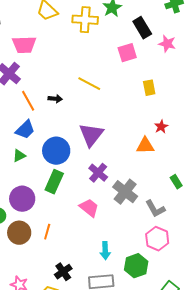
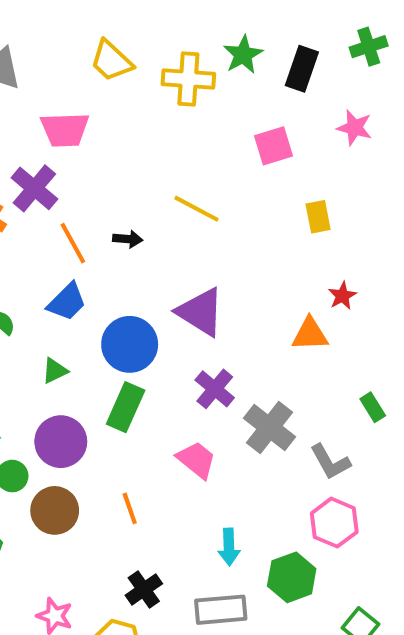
black rectangle: (142, 28) -> (302, 69), moved, turned 50
purple triangle: (91, 135) -> (201, 312), turned -36
green triangle: (19, 156) -> (55, 371), moved
orange line: (47, 232) -> (130, 508), moved, turned -35

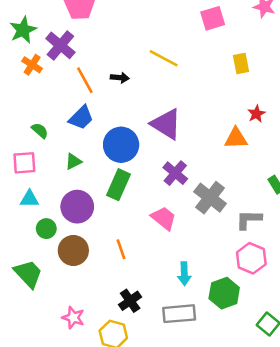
gray L-shape: (330, 462) -> (249, 220), turned 120

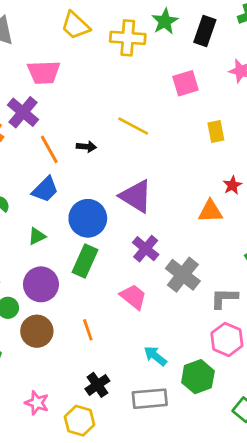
cyan arrow: (184, 274) -> (155, 356), turned 130

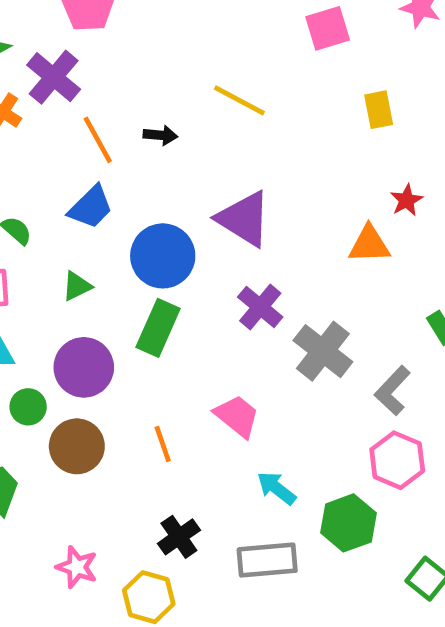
pink trapezoid: (133, 297) -> (237, 416), moved
gray L-shape: (224, 298) -> (393, 391), turned -48

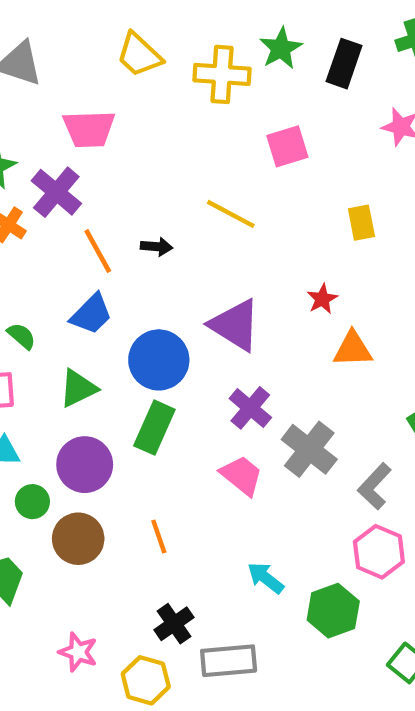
pink square: (328, 28) -> (287, 146), moved
red star: (406, 200) -> (322, 299), moved
green triangle: (77, 286) -> (78, 388), size x1.4
pink trapezoid: (237, 416) -> (242, 475), moved
gray rectangle: (267, 560) -> (229, 661), moved

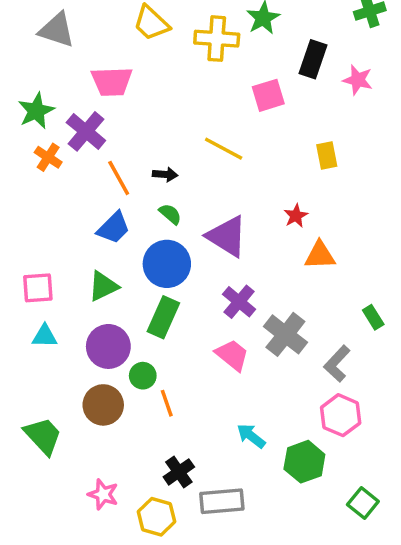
black rectangle: (344, 64) -> (313, 59), moved
green semicircle: (21, 336) -> (170, 214), moved
green circle: (32, 502) -> (143, 376), moved

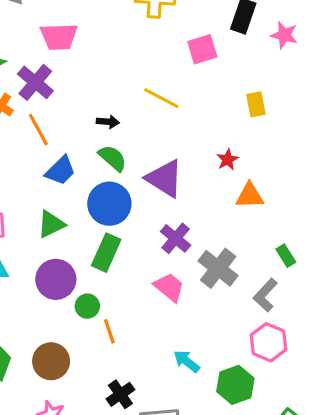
orange line: (119, 178) -> (38, 130), moved
green semicircle: (170, 214) -> (113, 158), size x1.4
green rectangle: (373, 317) -> (286, 256), moved
brown circle: (103, 405) -> (51, 361), moved

